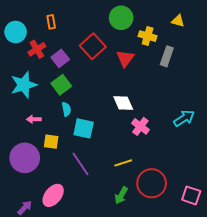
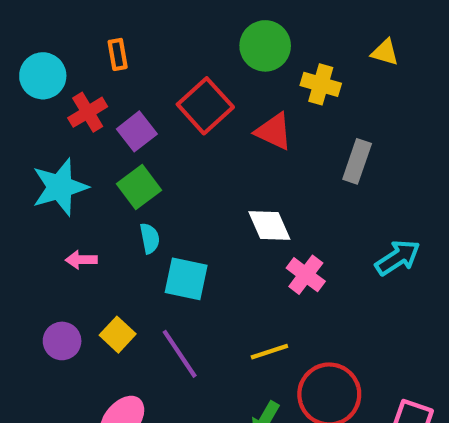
gray rectangle: (167, 56) -> (357, 161), moved
red triangle: (125, 58) -> (274, 131), turned -42
yellow square: (51, 142) -> (118, 335), moved, turned 35
purple circle: (25, 158) -> (62, 341), size x0.6

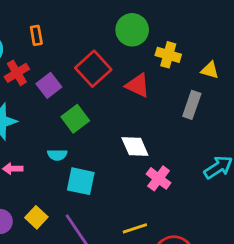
yellow triangle: (385, 52) -> (210, 70), moved
green square: (139, 187) -> (75, 119), moved
cyan semicircle: (150, 238) -> (57, 155), turned 102

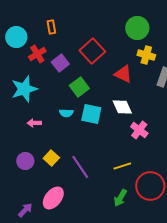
green circle: (132, 30) -> (137, 28), moved
yellow cross: (168, 55) -> (146, 55), moved
red triangle: (138, 85) -> (123, 74), moved
cyan square: (81, 181) -> (91, 114), moved

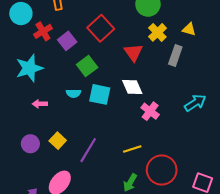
yellow cross: (146, 55) -> (157, 32), turned 30
red triangle: (123, 74) -> (133, 52), turned 30
purple line: (80, 167) -> (88, 150), turned 65

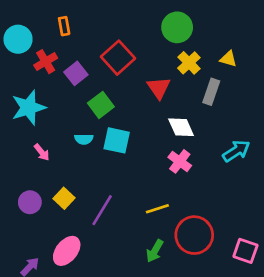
white diamond: (132, 87) -> (181, 127), moved
pink arrow: (40, 104) -> (42, 152), turned -128

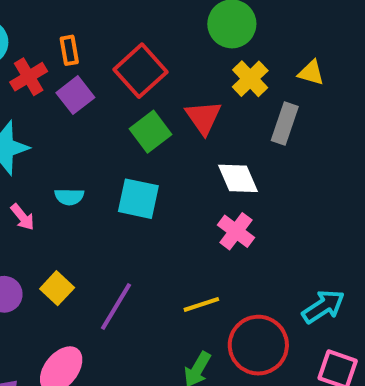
orange rectangle: (64, 26) -> (69, 50), moved
green square: (101, 105) -> (151, 132), moved
cyan semicircle: (84, 139) -> (69, 197), moved
cyan arrow: (236, 151) -> (323, 306), moved

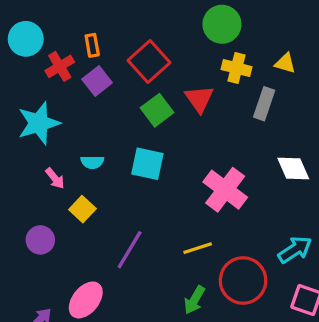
yellow cross: (250, 79) -> (237, 68), turned -32
white diamond: (238, 178) -> (293, 169), moved
pink cross: (236, 231) -> (225, 190), size x1.5
yellow square: (57, 288) -> (82, 209), moved

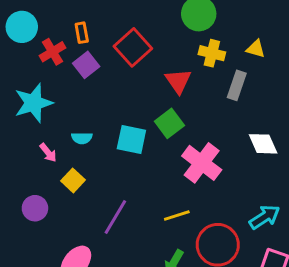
green square: (157, 110) -> (169, 123), moved

